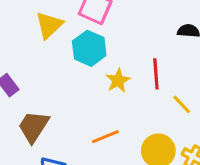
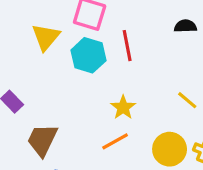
red line: (156, 74) -> (127, 46), moved
yellow star: (118, 81) -> (123, 107), moved

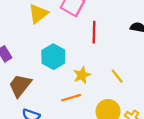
cyan hexagon: (88, 55) -> (53, 57), moved
yellow line: (187, 100) -> (117, 76), moved

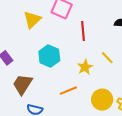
yellow star: (82, 75) -> (85, 67), moved
yellow line: (117, 76) -> (107, 58), moved

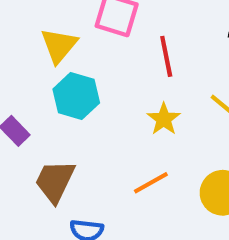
cyan hexagon: (49, 56) -> (76, 96), moved
yellow star: (85, 67) -> (164, 119), moved

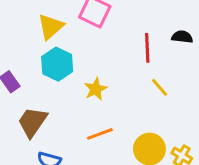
red line: (166, 56) -> (147, 48), moved
yellow star: (164, 119) -> (96, 89), moved

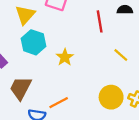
yellow line: (160, 87) -> (121, 55), moved
orange line: (100, 134) -> (59, 103), moved

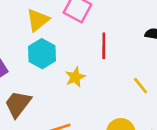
red line: (100, 21) -> (104, 46), moved

